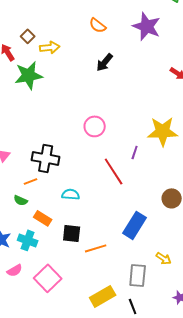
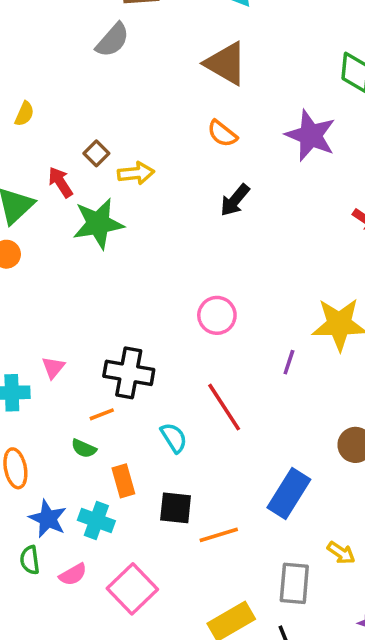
red line: (114, 171) -> (224, 407), moved
cyan semicircle: (71, 194) -> (174, 438), turned 54
orange rectangle: (43, 218) -> (123, 481), turned 42

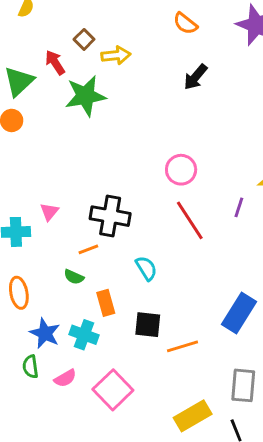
red line: (224, 407) -> (190, 220), moved

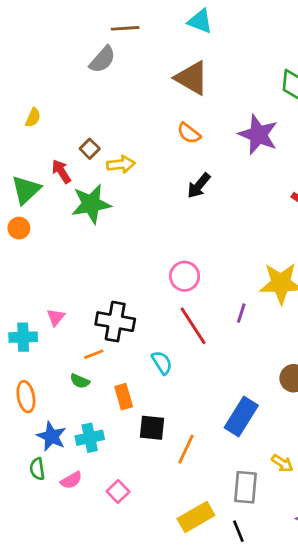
cyan semicircle: (146, 268) -> (162, 363), moved
orange rectangle: (106, 303) -> (124, 397), moved
cyan cross: (84, 335) -> (90, 438), turned -32
orange line: (182, 346) -> (186, 449), turned -48
pink square: (113, 390) -> (118, 492), size x0.6

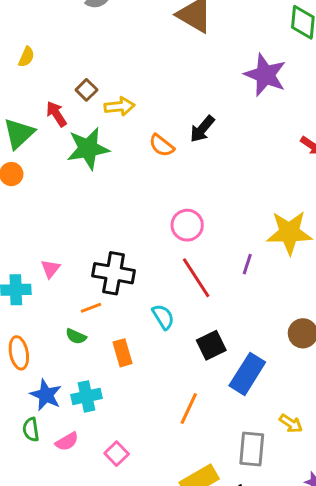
orange semicircle: (189, 133) -> (162, 145), moved
black square: (152, 428) -> (211, 345), moved, turned -32

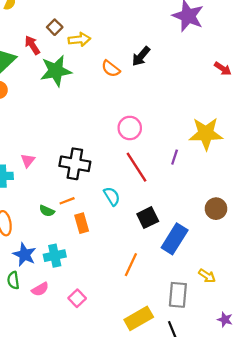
orange line: (91, 308) -> (67, 201), moved

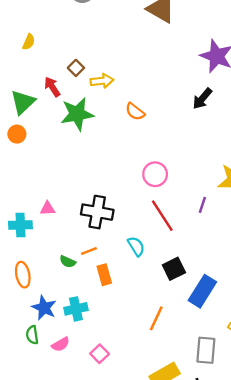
black arrow: (141, 56) -> (202, 99), moved
pink triangle: (28, 160) -> (48, 208), turned 48

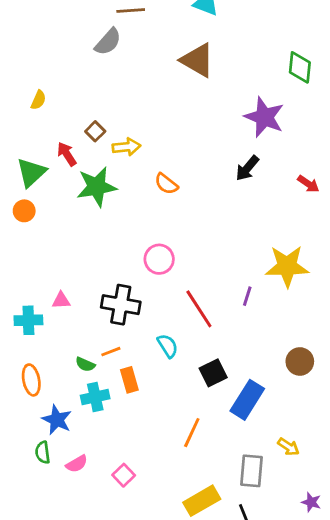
pink circle: (155, 174) -> (159, 259), moved
cyan cross: (76, 309) -> (95, 397), moved

